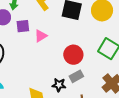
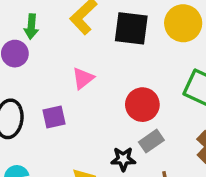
purple square: (23, 26) -> (54, 117), moved

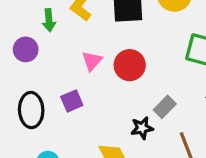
green arrow: (31, 27) -> (49, 20), moved
red circle: (142, 105) -> (130, 65), moved

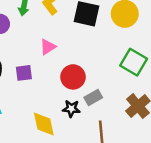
red circle: (130, 65) -> (73, 77), moved

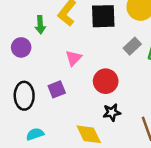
gray rectangle: (93, 97) -> (132, 46), moved

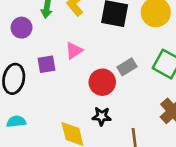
gray rectangle: (132, 46) -> (127, 67), moved
purple square: (57, 89) -> (47, 64), moved

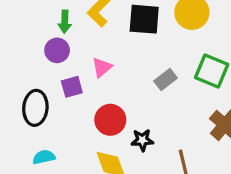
purple circle: (22, 28) -> (57, 50), moved
red circle: (102, 82) -> (110, 120), moved

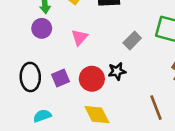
purple square: (72, 87) -> (60, 78), moved
black star: (142, 140) -> (117, 71), moved

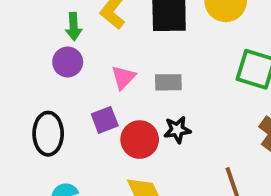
gray rectangle: (132, 40) -> (168, 82), moved, turned 42
purple square: (60, 78) -> (105, 120), moved

